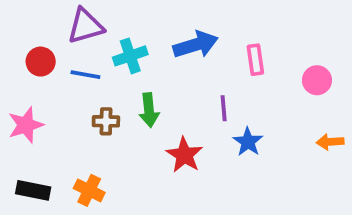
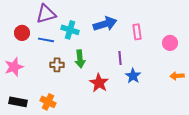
cyan cross: (130, 56) -> (70, 30), turned 36

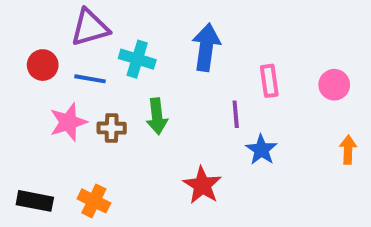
blue arrow: (105, 24) -> (206, 47), turned -65
pink rectangle: (137, 32) -> (269, 81), moved
pink star: (14, 67) -> (68, 122), moved
orange arrow: (177, 76) -> (348, 150), turned 96
red star: (99, 83) -> (202, 185), moved

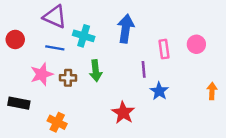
purple triangle: (90, 28) -> (55, 17), turned 40
red circle: (43, 65) -> (15, 39), moved
pink circle: (334, 85) -> (196, 44), moved
black rectangle: (35, 201) -> (19, 103), moved

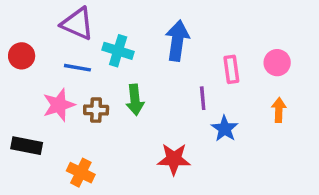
orange arrow: (212, 91) -> (279, 110), moved
red star: (123, 113) -> (174, 159), turned -30

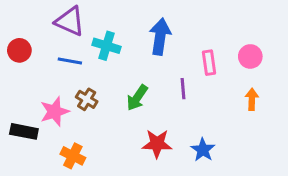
green arrow: (135, 100) -> (137, 98), moved, turned 40
pink star: (59, 105) -> (55, 112), moved
brown cross: (96, 110) -> (87, 99), turned 30
blue star: (225, 129) -> (203, 150), moved

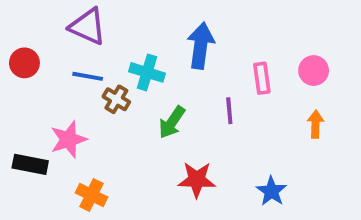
cyan cross: (107, 46) -> (147, 72), moved
brown cross: (87, 99) -> (116, 99), moved
blue star: (203, 150) -> (271, 191), moved

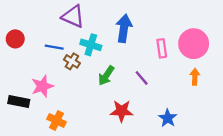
purple triangle: (88, 26) -> (73, 16), moved
pink circle: (314, 71) -> (194, 44), size x1.6
purple line: (229, 111) -> (142, 78), moved, turned -35

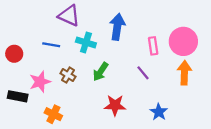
red circle: (15, 39) -> (14, 54), moved
brown cross: (72, 61) -> (68, 75), moved
orange arrow: (195, 77) -> (184, 73), size x1.5
purple line: (142, 78) -> (143, 73), moved

